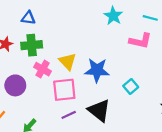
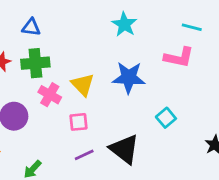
cyan star: (113, 16) -> (124, 24), moved
blue star: (97, 70) -> (129, 77), moved
pink square: (64, 90) -> (78, 122), size x0.6

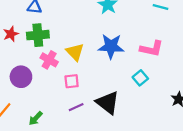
pink L-shape: (179, 57) -> (152, 49), moved

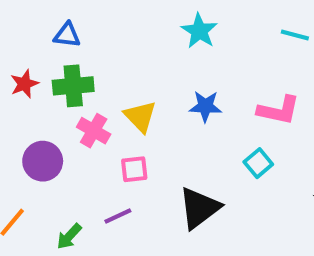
blue star: (111, 46) -> (205, 106), size x0.7
black triangle: (108, 103) -> (199, 208), turned 45
purple line: (76, 107) -> (118, 216), moved

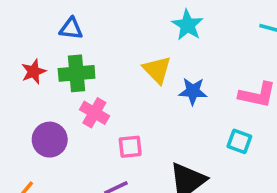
yellow triangle: (140, 116) -> (157, 70), moved
cyan square: (258, 163) -> (239, 141), turned -30

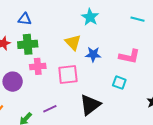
pink cross: (94, 113) -> (38, 66), turned -35
pink square: (130, 147) -> (68, 75), moved, size x1.5

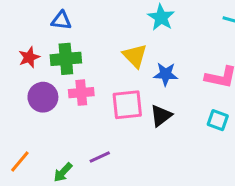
purple circle: (13, 82) -> (43, 97), moved
cyan square: (119, 83) -> (218, 120), moved
black triangle: (90, 105) -> (161, 116), moved, size x0.7

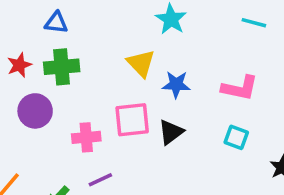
pink cross: (81, 93) -> (86, 137), moved

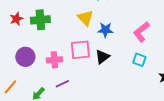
pink L-shape: (240, 88) -> (141, 32), turned 130
purple circle: (35, 111) -> (25, 57), moved

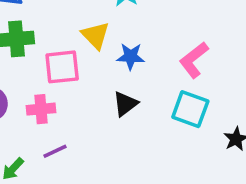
pink square: (80, 50) -> (62, 67), moved
cyan square: (139, 60) -> (190, 109), size x1.5

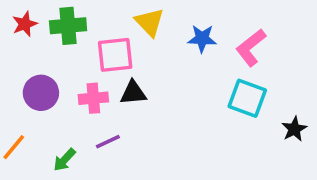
blue star: (131, 56) -> (202, 39), moved
black triangle: (125, 104) -> (133, 93), moved, turned 32

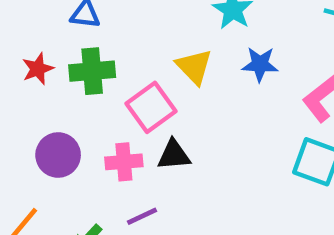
blue star: (202, 39) -> (260, 64), moved
pink square: (115, 55) -> (151, 107), turned -30

